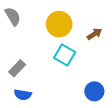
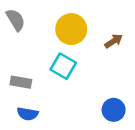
cyan square: (65, 55) -> (63, 66), moved
gray rectangle: (17, 68) -> (21, 82), turned 56

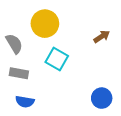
gray semicircle: (16, 20) -> (14, 44), moved
yellow circle: (71, 29) -> (45, 24), moved

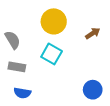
yellow circle: (45, 24) -> (54, 21), moved

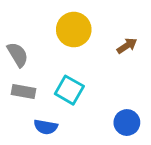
cyan square: (52, 54) -> (69, 90), moved
blue semicircle: (22, 93) -> (46, 127), moved

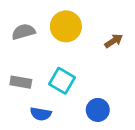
gray semicircle: (18, 55) -> (23, 32), moved, turned -75
blue circle: (127, 123) -> (98, 110), moved

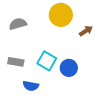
yellow circle: (66, 26) -> (61, 15), moved
blue circle: (98, 110) -> (69, 68), moved

